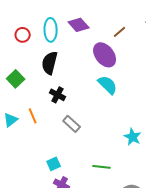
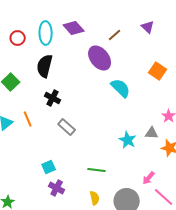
cyan semicircle: (108, 85) -> (121, 88), moved

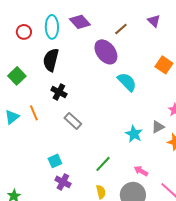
gray triangle: (152, 133) -> (158, 127), turned -32
green line: (97, 170) -> (103, 164), turned -54
pink arrow: (149, 178) -> (141, 171), moved, turned 80

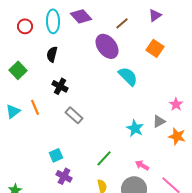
purple triangle: (154, 21) -> (155, 15), turned 40
black semicircle: (51, 60) -> (52, 54), size x0.7
orange square: (164, 65) -> (155, 48), moved

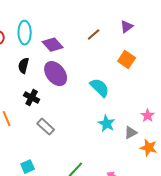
purple diamond: (81, 16) -> (53, 45), moved
purple ellipse: (107, 46) -> (56, 74), moved
cyan star: (135, 128) -> (107, 124), moved

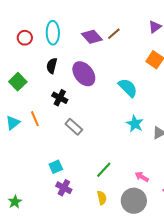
brown line: (94, 35) -> (114, 34), moved
purple diamond: (53, 45) -> (92, 37), moved

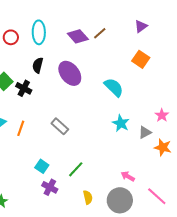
black cross: (60, 98) -> (24, 88), moved
orange line: (35, 119) -> (21, 128), moved, turned 42
cyan square: (56, 167) -> (42, 166), turned -32
green line: (104, 170) -> (76, 169), moved

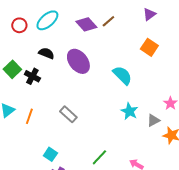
cyan ellipse: (39, 32) -> (47, 20), turned 50
black semicircle: (38, 65) -> (46, 53), turned 98
green line: (76, 169) -> (99, 157), moved

